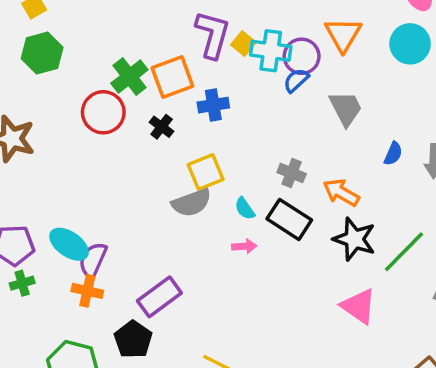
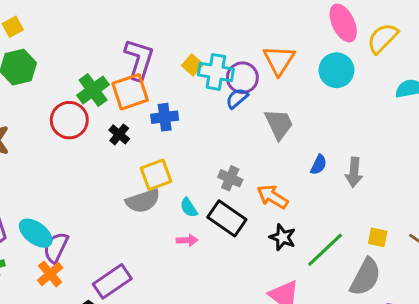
purple L-shape: (212, 35) -> (139, 59), moved
black star: (354, 239) -> (282, 237), size x0.7
orange cross: (87, 291) -> (50, 274), turned 35

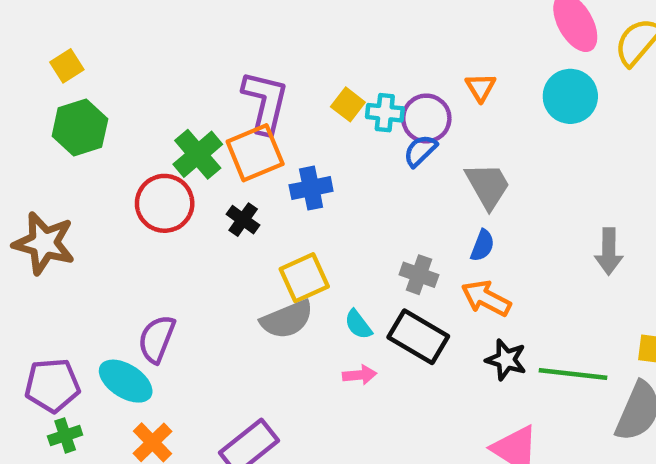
orange triangle: (279, 60) -> (481, 87), size x0.6
cyan cross: (216, 72) -> (385, 113), size x0.7
blue semicircle: (319, 165) -> (482, 246), moved
purple semicircle: (56, 247) -> (157, 339), moved
green line: (325, 250) -> (573, 374), turned 54

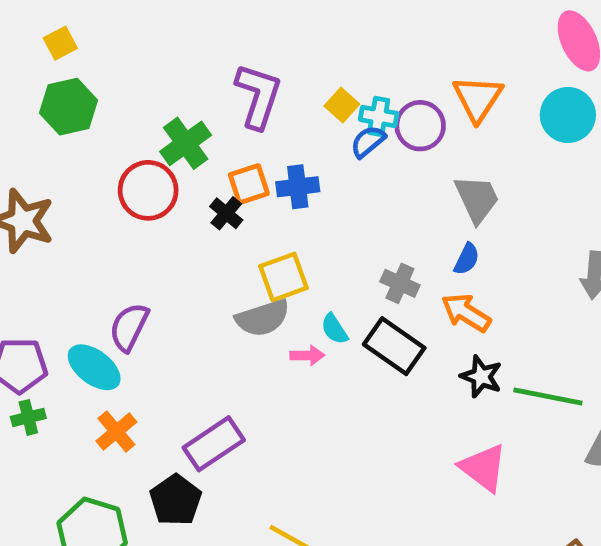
orange triangle: (481, 87) -> (478, 98), size x1.6
blue semicircle: (420, 151) -> (368, 142), moved
orange square: (255, 153) -> (249, 184), moved, size x0.7
pink arrow: (360, 375) -> (307, 355), moved

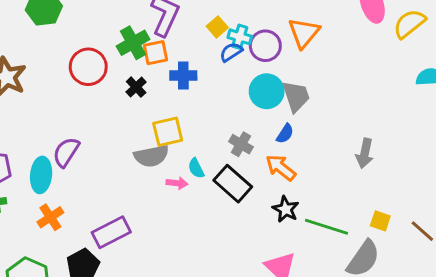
cyan circle: (568, 115) -> (267, 91), moved
green cross: (186, 143) -> (133, 43), moved
orange square: (249, 184) -> (156, 53), moved
cyan ellipse: (94, 367) -> (41, 175), turned 52

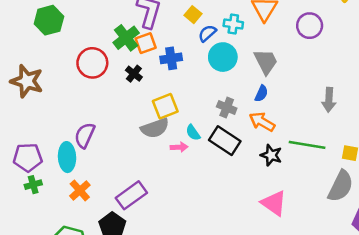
cyan cross: (240, 37) -> (233, 24), moved
purple circle: (265, 46) -> (310, 26), moved
cyan circle: (267, 91) -> (223, 57), moved
green line: (326, 227) -> (307, 145), moved

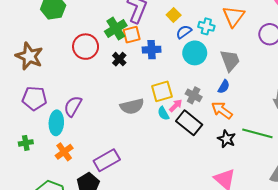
yellow square: (165, 106) -> (162, 91), moved
pink arrow: (179, 147) -> (176, 106), moved, turned -48
purple pentagon: (28, 157) -> (34, 98), moved

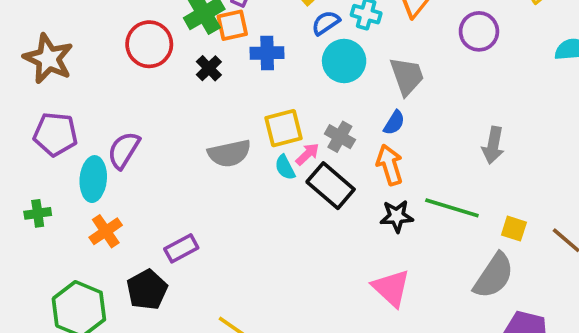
orange arrow: (222, 110) -> (390, 165), turned 35
black star: (227, 139) -> (397, 216), turned -30
purple rectangle: (107, 160) -> (181, 248), size x0.7

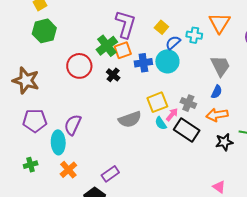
cyan circle: (344, 61) -> (167, 61), moved
orange arrow: (390, 165) -> (217, 115), turned -75
pink triangle: (391, 288) -> (219, 187), moved, size x0.6

